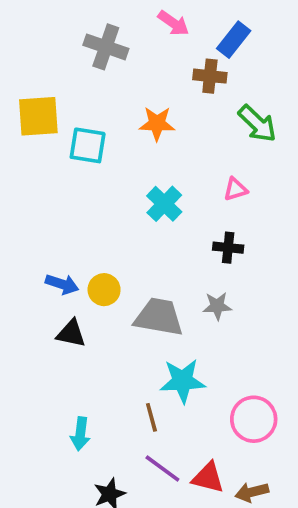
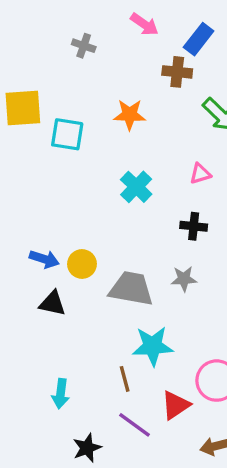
gray cross: (106, 47) -> (84, 46), size x0.6
red triangle: (208, 478) -> (176, 405), moved, turned -48

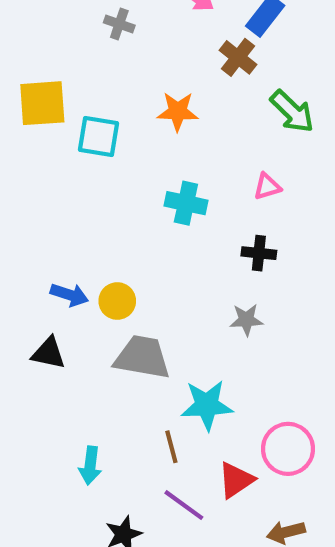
brown cross: (177, 72) -> (238, 57), turned 32
cyan cross: (136, 187) -> (186, 203), turned -32
gray trapezoid: (131, 289) -> (142, 357), moved
black triangle: (52, 303) -> (49, 353), moved

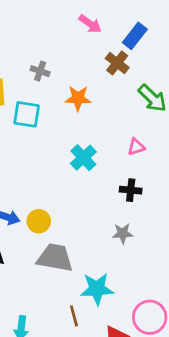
gray cross: (119, 24) -> (40, 71), moved
cyan cross: (186, 203) -> (83, 158), turned 35

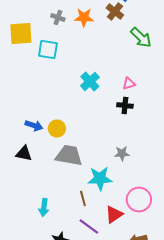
orange star: (78, 98) -> (84, 18), moved
pink triangle: (136, 147) -> (129, 84), moved
gray star: (123, 233) -> (122, 154), moved

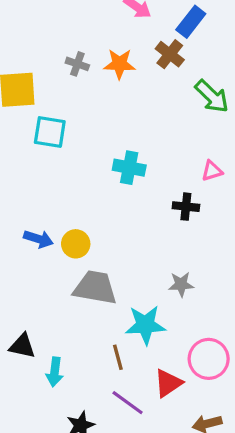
cyan square: (48, 50) -> (50, 132), moved
cyan cross: (90, 82) -> (129, 168), turned -36
pink triangle: (129, 84) -> (212, 171), moved
black triangle: (24, 154) -> (22, 346), moved

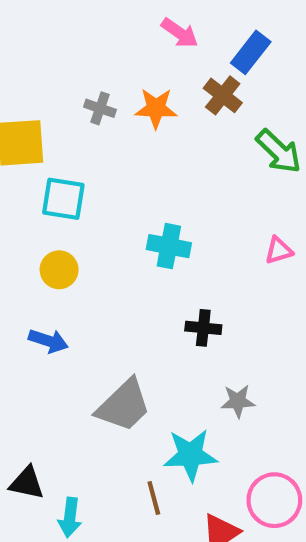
black cross: (186, 207) -> (203, 328), moved
yellow circle: (76, 244) -> (59, 270), moved
gray trapezoid: (95, 288) -> (124, 405), turned 126

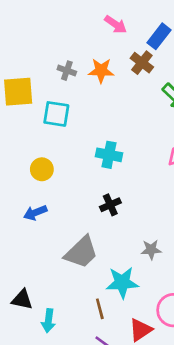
cyan square: (63, 199) -> (56, 114), moved
black cross: (203, 328) -> (110, 205), moved, turned -30
blue arrow: (48, 341) -> (35, 213), turned 140

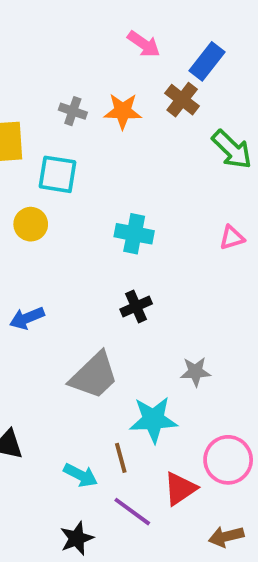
yellow circle: (42, 169) -> (31, 224), moved
cyan arrow: (48, 321) -> (81, 475), moved, turned -70

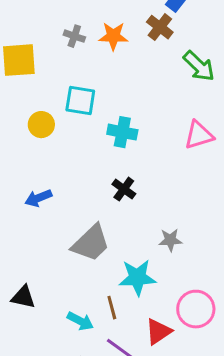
cyan square: (58, 174) -> (80, 101), moved
pink triangle: (232, 238) -> (199, 135), size x1.5
black cross: (136, 307) -> (124, 189), turned -30

